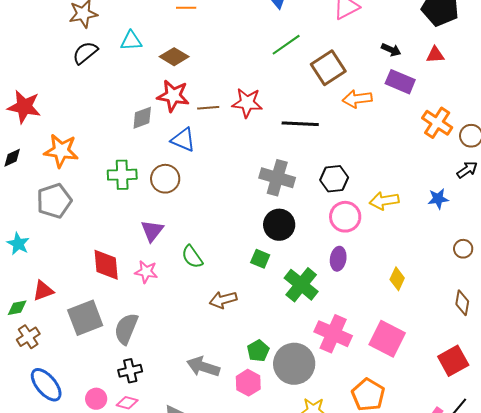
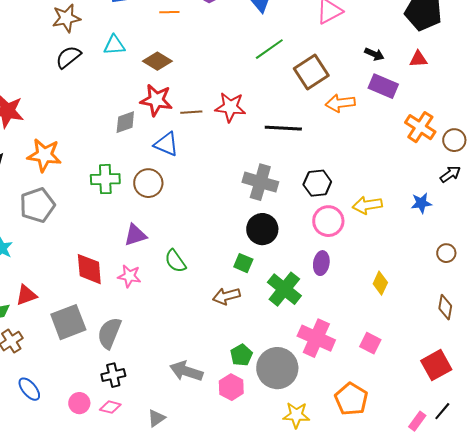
purple triangle: (152, 231) -> (135, 235), turned 35
brown arrow: (223, 300) -> (226, 296), moved
pink square: (387, 339) -> (370, 343), size x0.6
blue ellipse: (46, 385) -> (29, 389), size x0.7

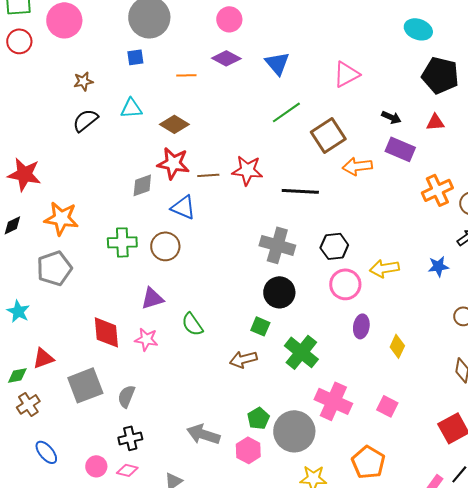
brown star: (66, 18) -> (83, 81), size x0.7
orange cross: (420, 127) -> (437, 190), turned 32
purple ellipse: (321, 263) -> (361, 326), moved
gray semicircle: (109, 333) -> (126, 396), size x0.7

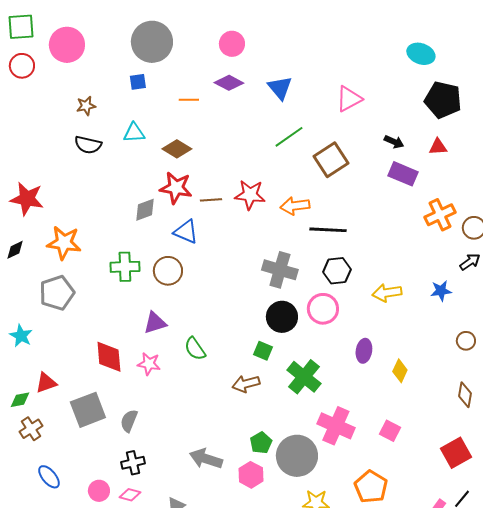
black semicircle: (85, 120) -> (88, 145), turned -128
orange arrow: (357, 166) -> (295, 206), moved
black line: (300, 191) -> (328, 230), moved
pink circle: (345, 284) -> (323, 309), moved

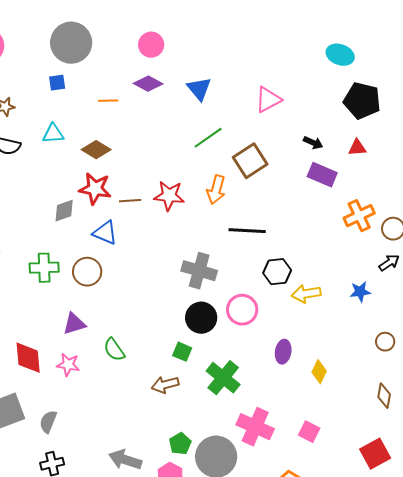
orange arrow: (295, 206) -> (216, 190), moved, turned -68
black hexagon: (337, 271) -> (277, 272), moved

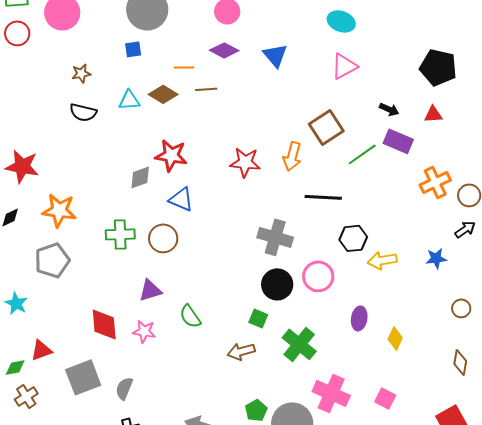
cyan ellipse: (340, 55) -> (341, 21), moved
green line: (208, 138) -> (362, 154), moved
brown diamond: (96, 150) -> (163, 94), moved
brown line: (130, 201) -> (206, 89), moved

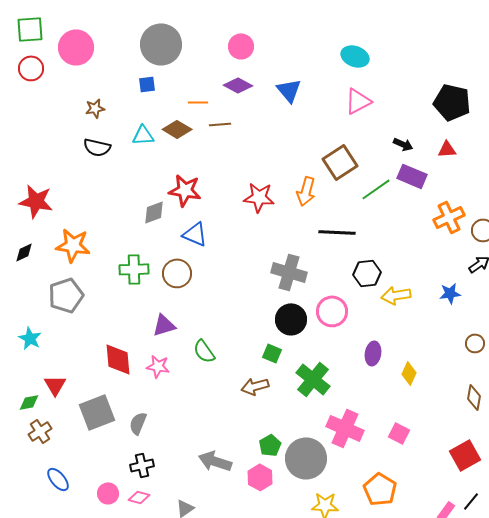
red triangle: (41, 350) -> (55, 385), turned -40

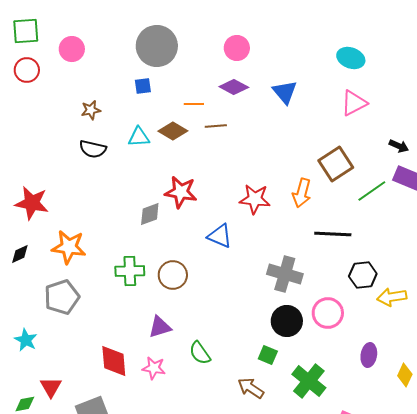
pink circle: (76, 47) -> (72, 49), size x0.7
blue triangle: (195, 234) -> (220, 236), moved
brown arrow: (255, 386) -> (251, 388), turned 48

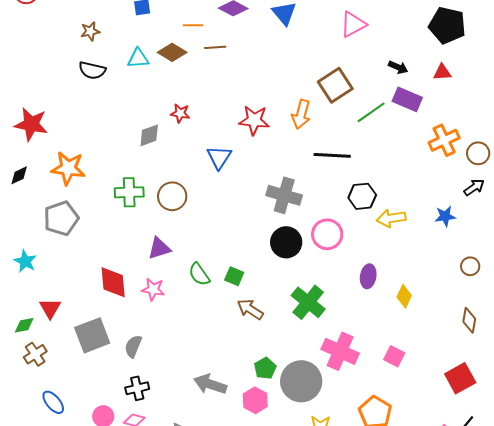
red star: (181, 192) -> (180, 113), size x0.6
blue triangle: (220, 236) -> (219, 157), turned 40
green square: (268, 355) -> (234, 276), moved

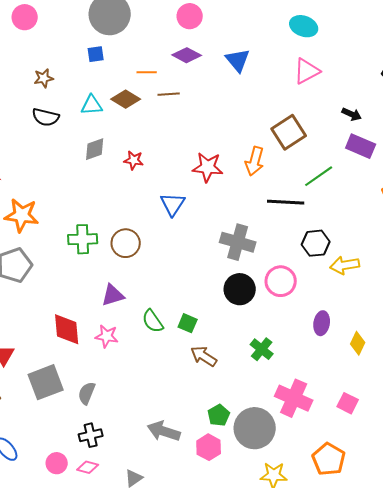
green line: (371, 112) -> (319, 176), moved
gray diamond: (149, 135) -> (95, 149), moved
green cross: (308, 302) -> (262, 349), size x0.7

